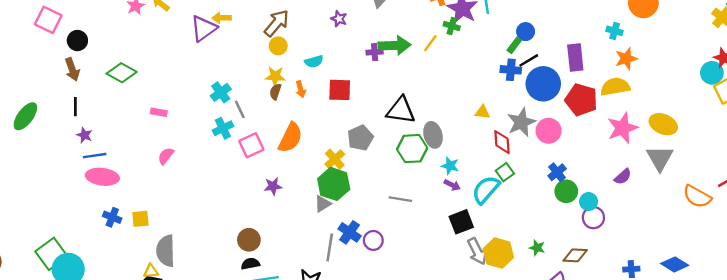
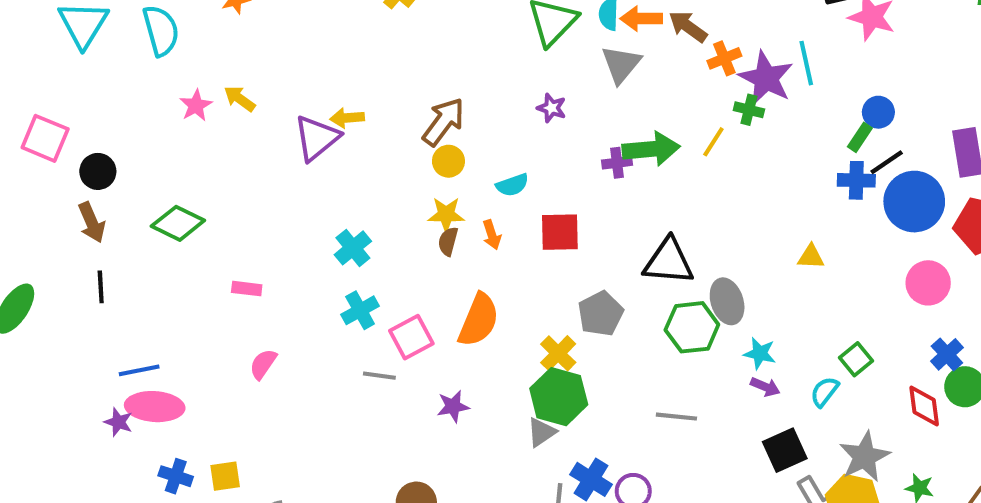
gray line: (240, 109) -> (379, 376), moved, turned -54
gray star: (521, 122) -> (864, 457), moved
purple star: (84, 135) -> (118, 422), moved
red diamond: (502, 142) -> (924, 406), moved
cyan semicircle: (486, 190) -> (825, 392), size x0.6

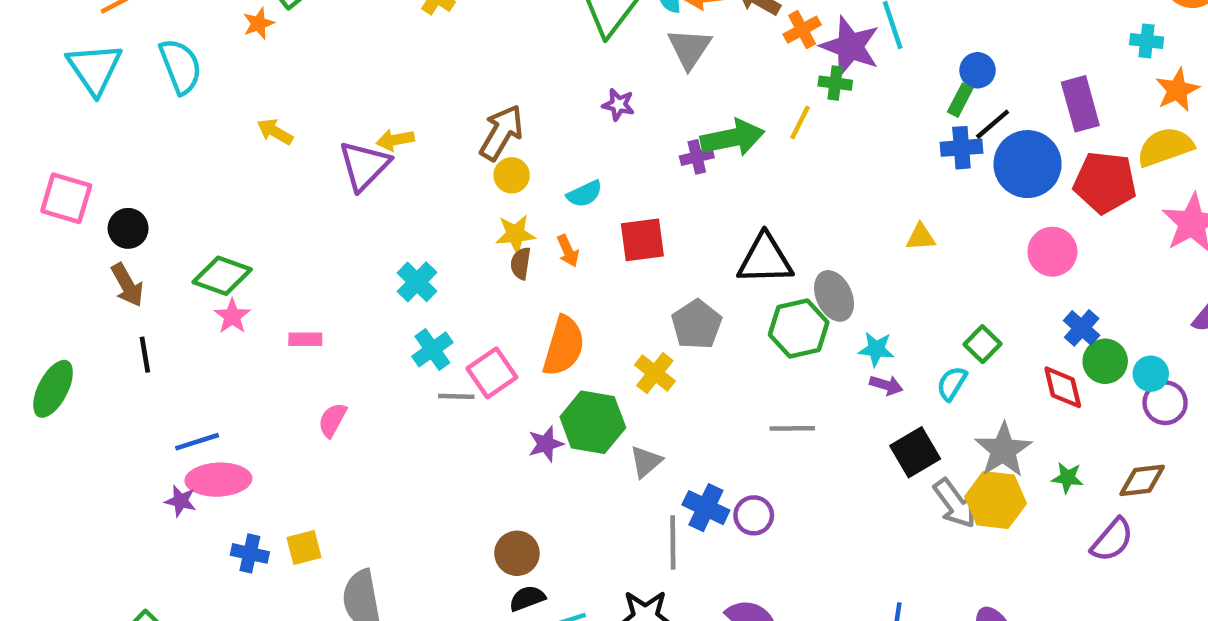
pink star: (196, 105) -> (232, 316), moved
gray line: (379, 376) -> (456, 396), moved
green hexagon: (559, 397) -> (593, 422), moved

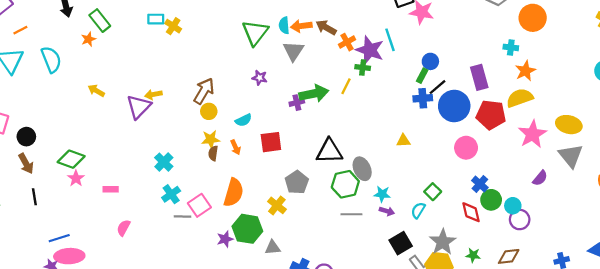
gray line: (792, 428) -> (351, 214), moved
gray triangle: (646, 462) -> (273, 248), turned 35

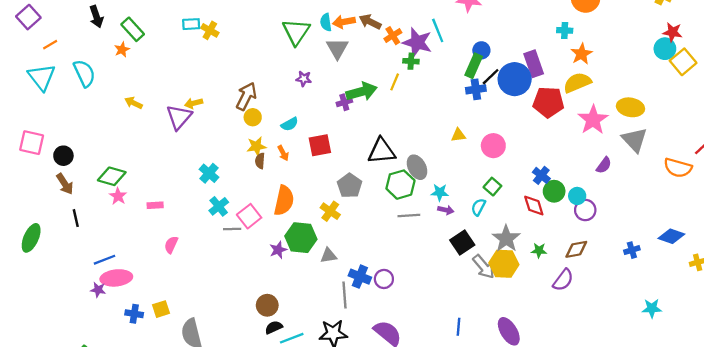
green rectangle: (422, 76) -> (474, 66), size x1.5
blue circle: (454, 106) -> (515, 79), moved
pink circle: (466, 148) -> (493, 146), moved

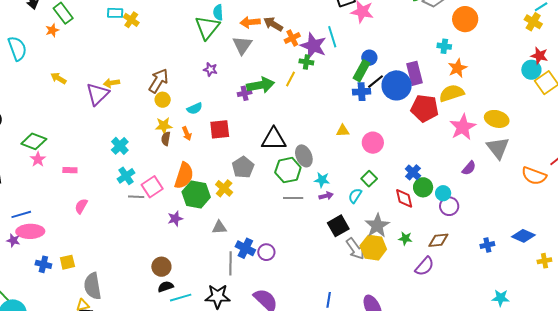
cyan semicircle: (326, 22) -> (218, 12), moved
purple arrow: (446, 210) -> (326, 196), turned -32
green hexagon: (301, 238) -> (196, 195), moved

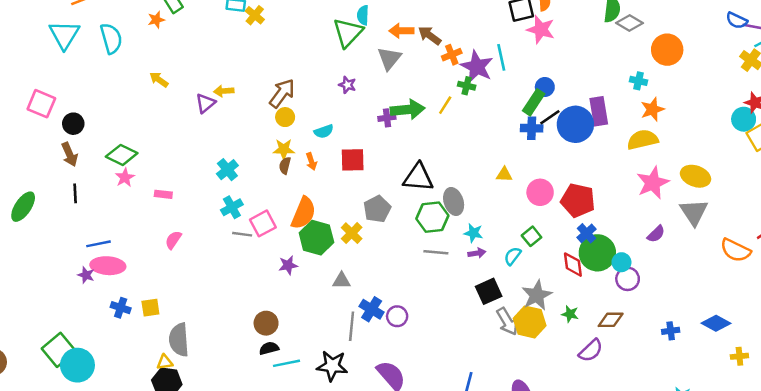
purple triangle: (98, 94) -> (205, 103), size x0.7
red pentagon: (425, 108) -> (578, 200), moved
green circle: (423, 187) -> (597, 253), size x1.5

